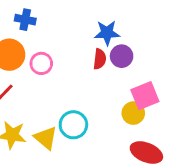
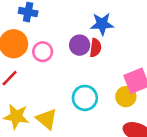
purple circle: (122, 56) -> (80, 45), moved
cyan circle: (73, 125) -> (85, 98), moved

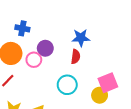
purple circle: (80, 45) -> (45, 48), moved
cyan circle: (85, 98) -> (67, 85), moved

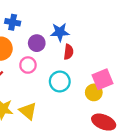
blue star: (81, 38) -> (60, 32), moved
pink circle: (34, 60) -> (28, 65), moved

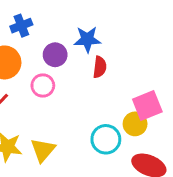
blue cross: (13, 22) -> (21, 26), turned -32
cyan circle: (60, 81) -> (106, 139), moved
yellow triangle: (28, 111) -> (43, 150), turned 30

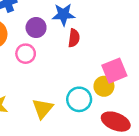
yellow triangle: (43, 150) -> (43, 108), moved

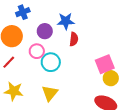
yellow circle: (104, 86) -> (111, 78), moved
cyan circle: (79, 99) -> (51, 62), moved

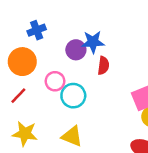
purple circle: (45, 31) -> (76, 50), moved
yellow triangle: (50, 93) -> (72, 136), turned -48

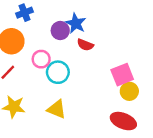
blue star: (93, 42) -> (76, 23), turned 30
red semicircle: (103, 66) -> (85, 45), turned 105

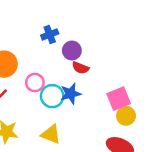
blue cross: (24, 13) -> (50, 34), moved
blue star: (76, 23) -> (71, 94), moved, turned 30
purple circle: (60, 31) -> (72, 51), moved

